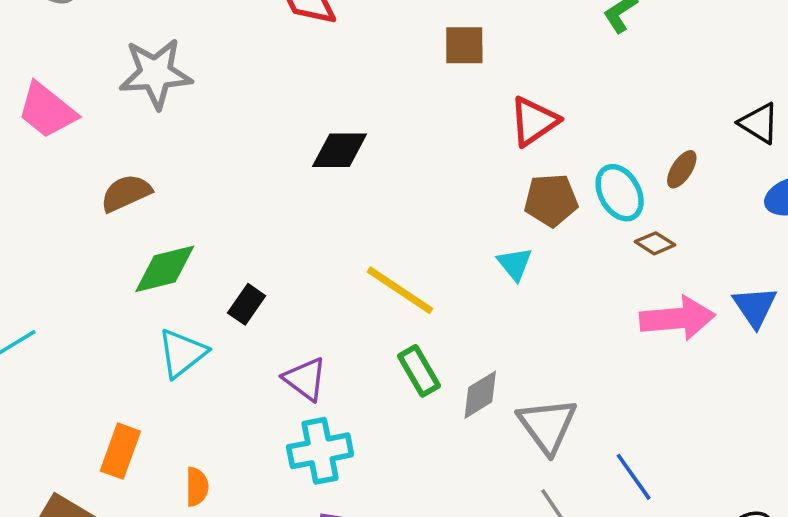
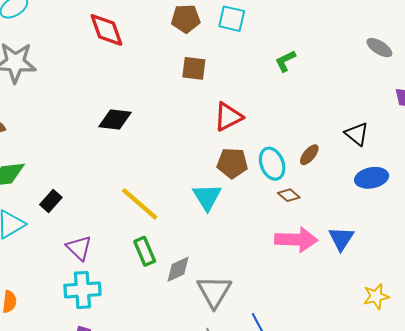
cyan triangle: (515, 264) -> (207, 197), size x1.4

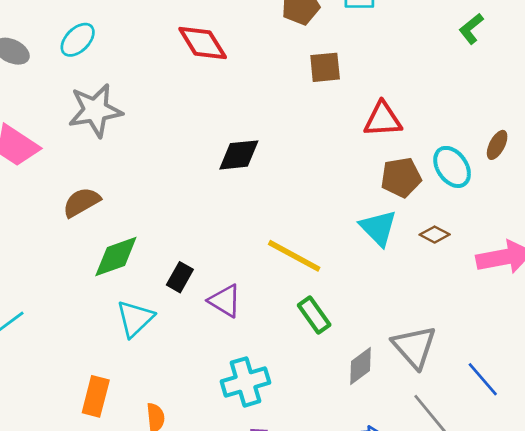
green L-shape: (285, 61) -> (471, 29), moved
red triangle: (228, 117) -> (383, 119), turned 36
brown diamond: (289, 195) -> (435, 235), moved
purple triangle: (79, 248) -> (225, 301), moved
gray diamond: (178, 269) -> (361, 366), moved

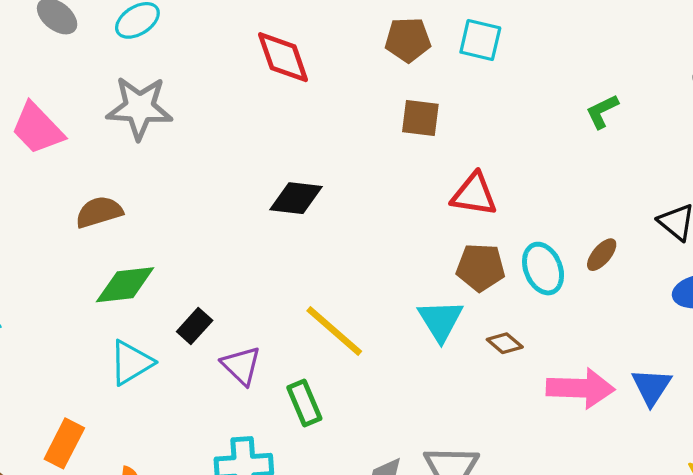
green rectangle: (314, 315) -> (304, 403), moved

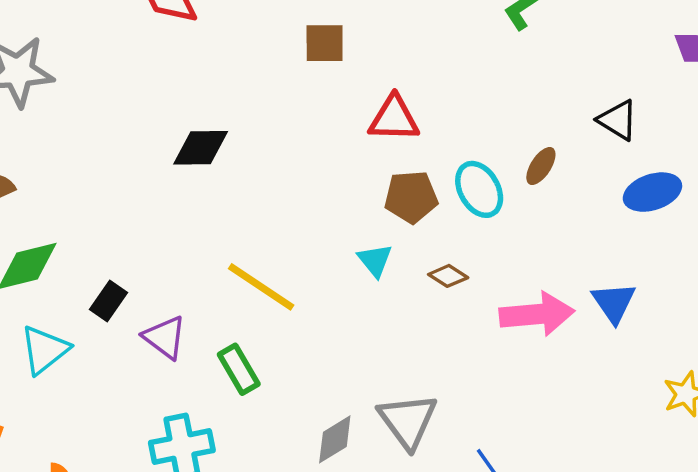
cyan triangle: (440, 321) -> (375, 260), size x0.7

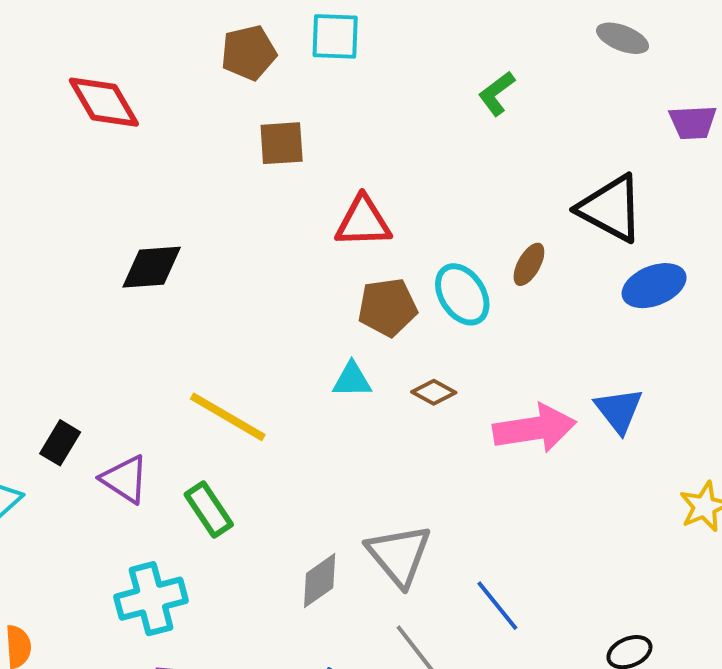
black triangle: (618, 120) -> (611, 208), size x1.5
cyan triangle: (375, 260) -> (352, 380), turned -48

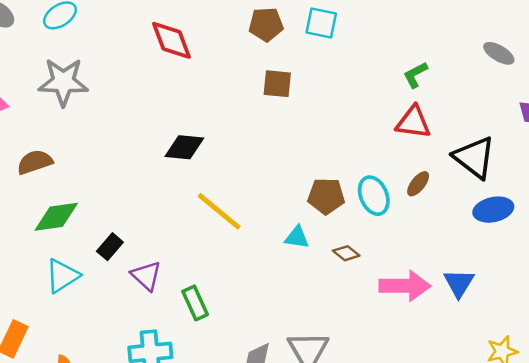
red triangle: (363, 222) -> (413, 122), moved
yellow line: (228, 417) -> (219, 211), moved

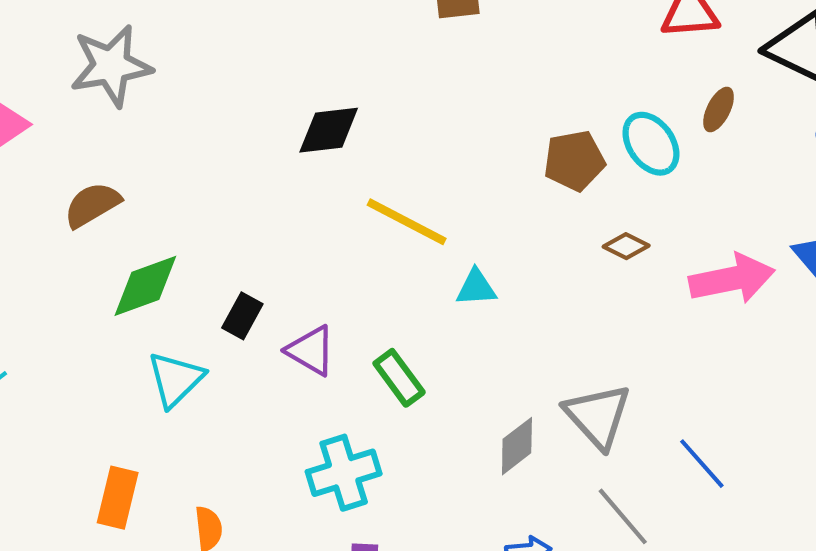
cyan triangle: (297, 237) -> (476, 288), moved

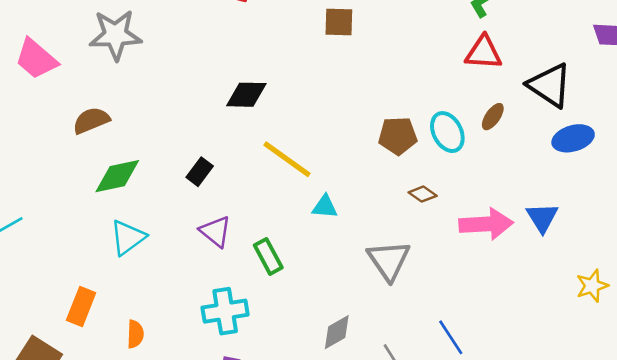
black rectangle: (242, 316) -> (200, 172), moved
gray triangle: (598, 416) -> (389, 260), moved
gray diamond: (517, 446) -> (337, 332), moved

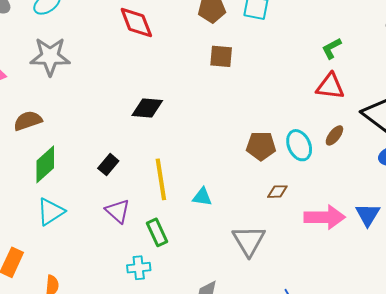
yellow line: (287, 159) -> (161, 179), moved, turned 42
green diamond: (117, 176) -> (45, 164), turned -33
brown diamond: (423, 194) -> (277, 192), turned -40
cyan cross: (225, 311) -> (139, 268), moved, size x0.7

